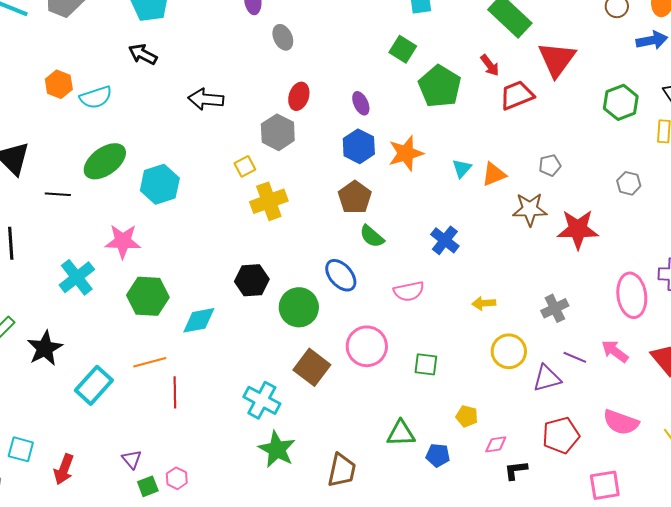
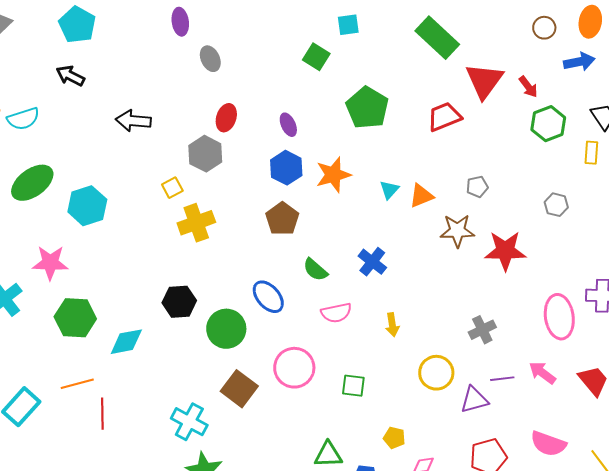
green square: (403, 49) -> (316, 57), moved
red arrow: (490, 65) -> (528, 87), moved
green semicircle: (372, 236) -> (315, 270), moved
yellow arrow: (484, 303) -> (392, 325), moved, turned -95
purple line: (575, 357) -> (502, 379), turned -30

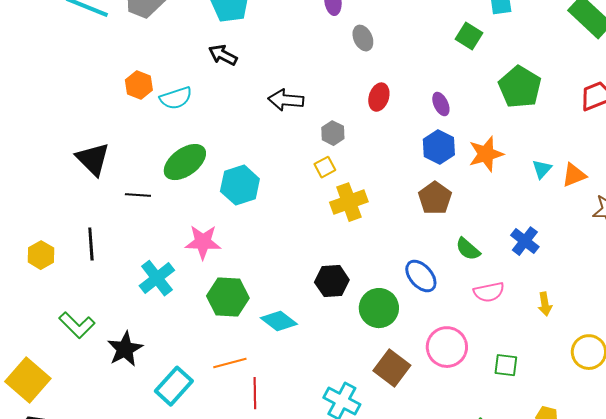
gray hexagon: (205, 154) -> (333, 133), moved, size x0.7
cyan diamond: (126, 342) -> (279, 321), turned 48

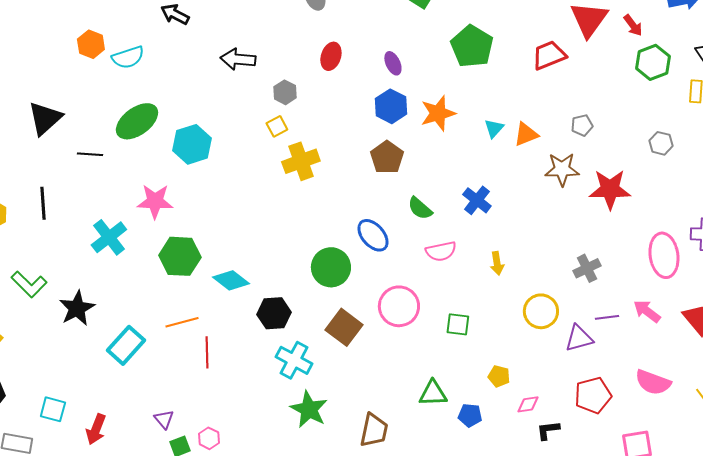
black triangle: (93, 159) -> (45, 118), turned 33
black hexagon: (332, 281) -> (274, 313), moved

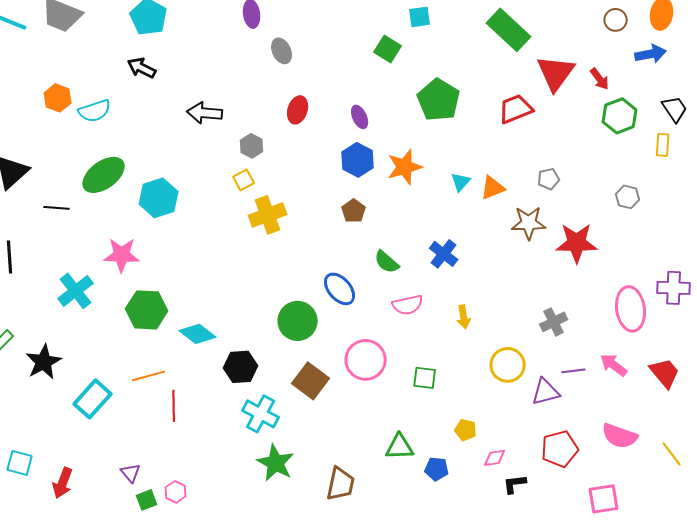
brown pentagon: (387, 157) -> (354, 211), size x0.7

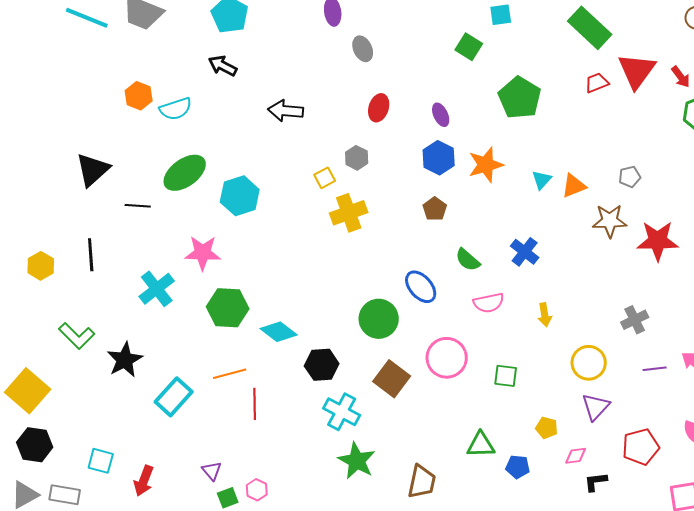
red trapezoid: (516, 109) -> (597, 83), moved, size x0.7
gray hexagon: (252, 146) -> (357, 158), moved
purple triangle: (546, 392) -> (596, 407), moved, turned -32

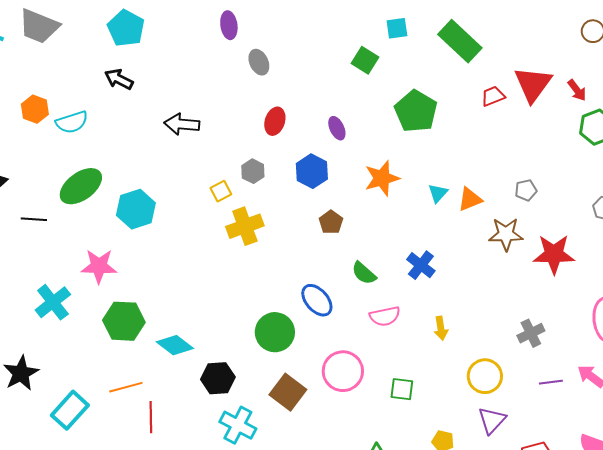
green rectangle: (590, 28) -> (460, 41), moved
blue hexagon: (439, 158) -> (312, 171), moved

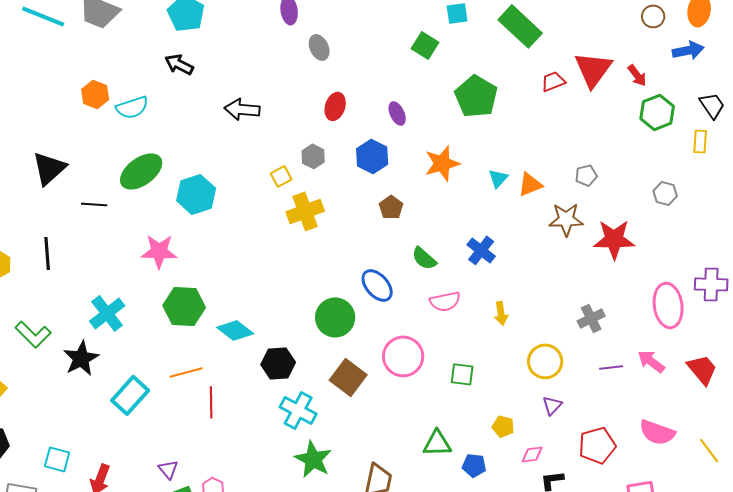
cyan cross: (53, 302) -> (107, 313), moved
purple triangle: (492, 420) -> (552, 405), size x0.7

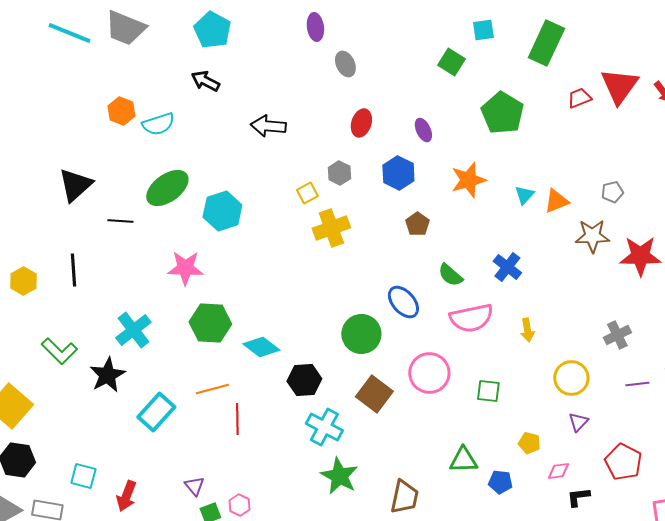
green rectangle: (520, 26) -> (546, 43), turned 72
pink semicircle: (445, 301) -> (471, 318), size x1.4
red pentagon: (597, 445) -> (623, 462), turned -30

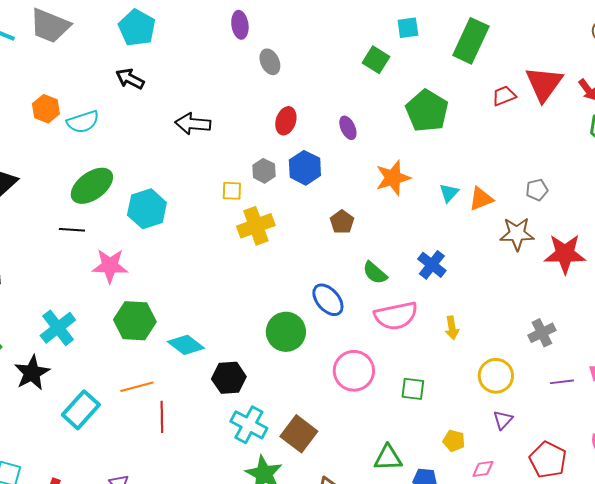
blue hexagon: (398, 173) -> (305, 168), moved
yellow square: (307, 193) -> (232, 191), turned 30
black line: (120, 221) -> (72, 230), moved
brown square: (374, 394) -> (299, 434), moved

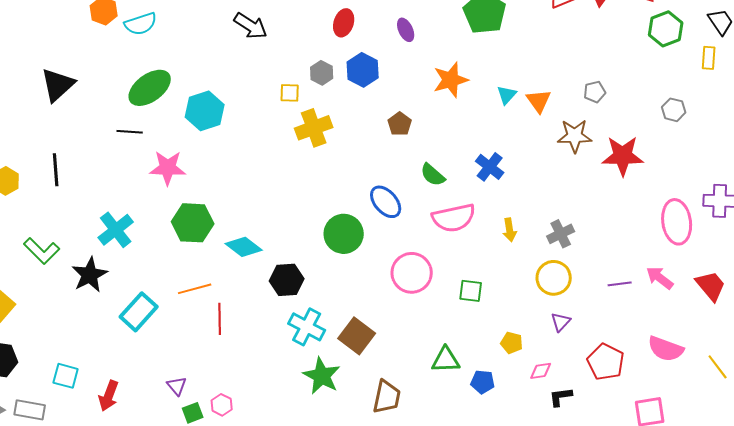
black arrow: (193, 124) -> (251, 26), turned -152
orange triangle: (481, 199) -> (539, 101), turned -44
gray cross: (542, 333) -> (561, 234), moved

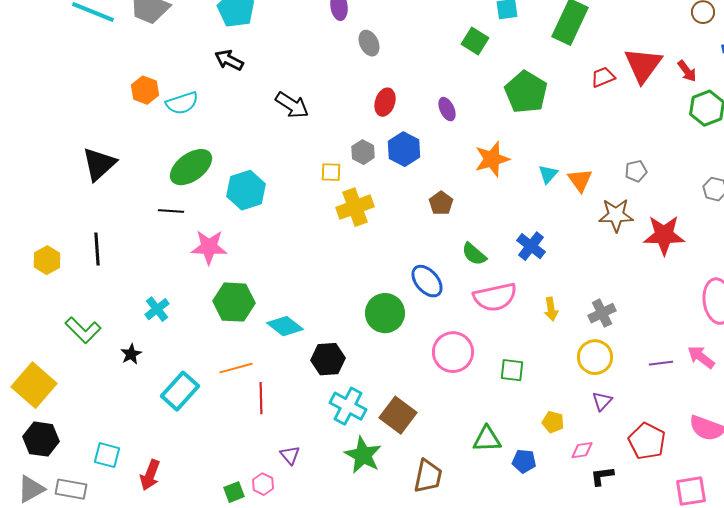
cyan cross: (116, 230) -> (157, 309), size x0.7
black star: (90, 275) -> (131, 354), size x0.6
purple triangle: (177, 386) -> (290, 455), moved

